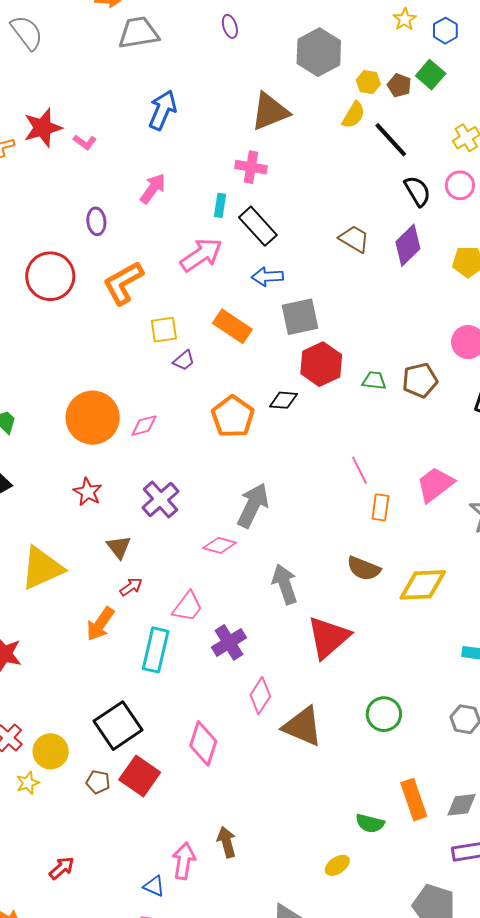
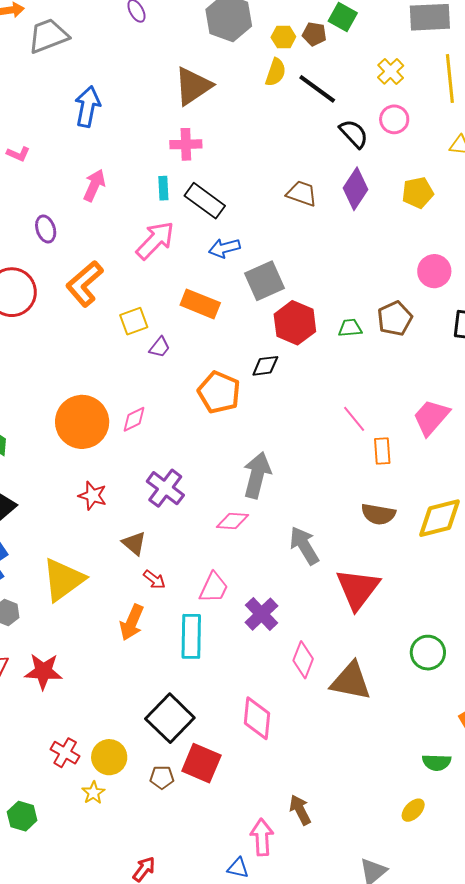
red arrow: (131, 587) -> (154, 580), turned 85

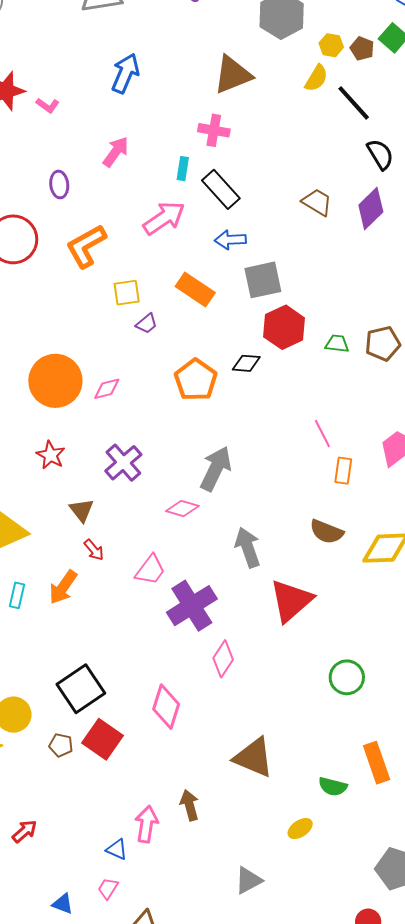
purple cross: (262, 614) -> (192, 606), size x1.4
cyan rectangle: (191, 636) -> (17, 595), moved, size x0.6
brown triangle: (351, 681) -> (254, 757), moved

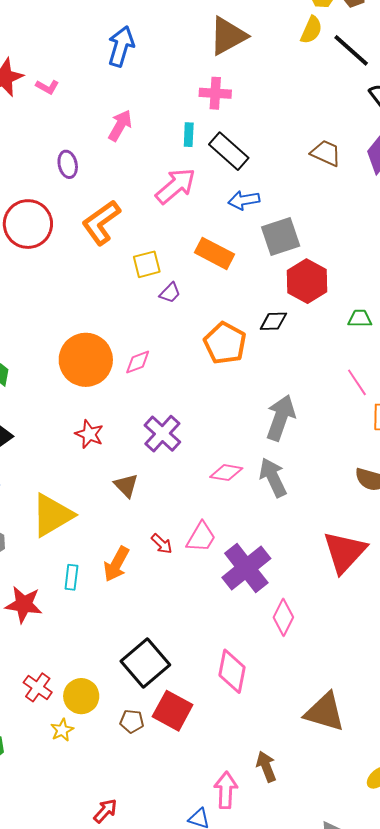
green trapezoid: (337, 344) -> (360, 318), moved
gray arrow: (216, 469) -> (281, 418), moved
gray arrow: (248, 547) -> (273, 477), moved
red arrow: (94, 550) -> (162, 544), moved

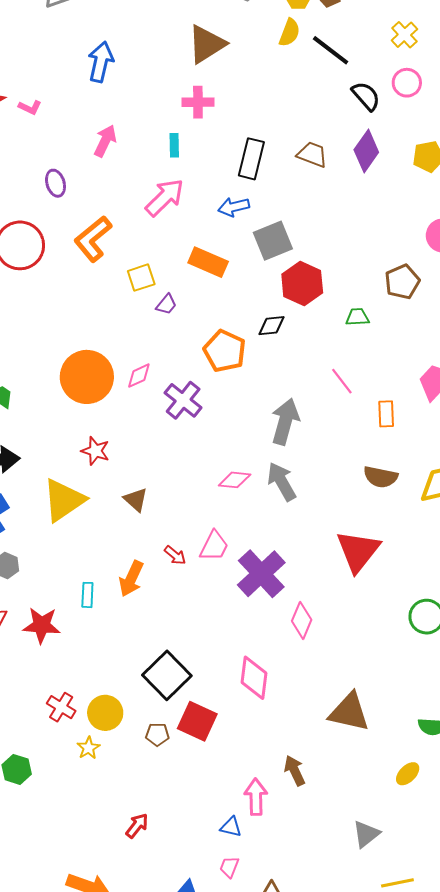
black rectangle: (229, 151) -> (251, 159), moved, turned 66
pink line: (357, 382) -> (342, 381), moved
purple cross: (162, 434) -> (183, 400), moved
yellow triangle: (52, 515) -> (64, 500), moved

